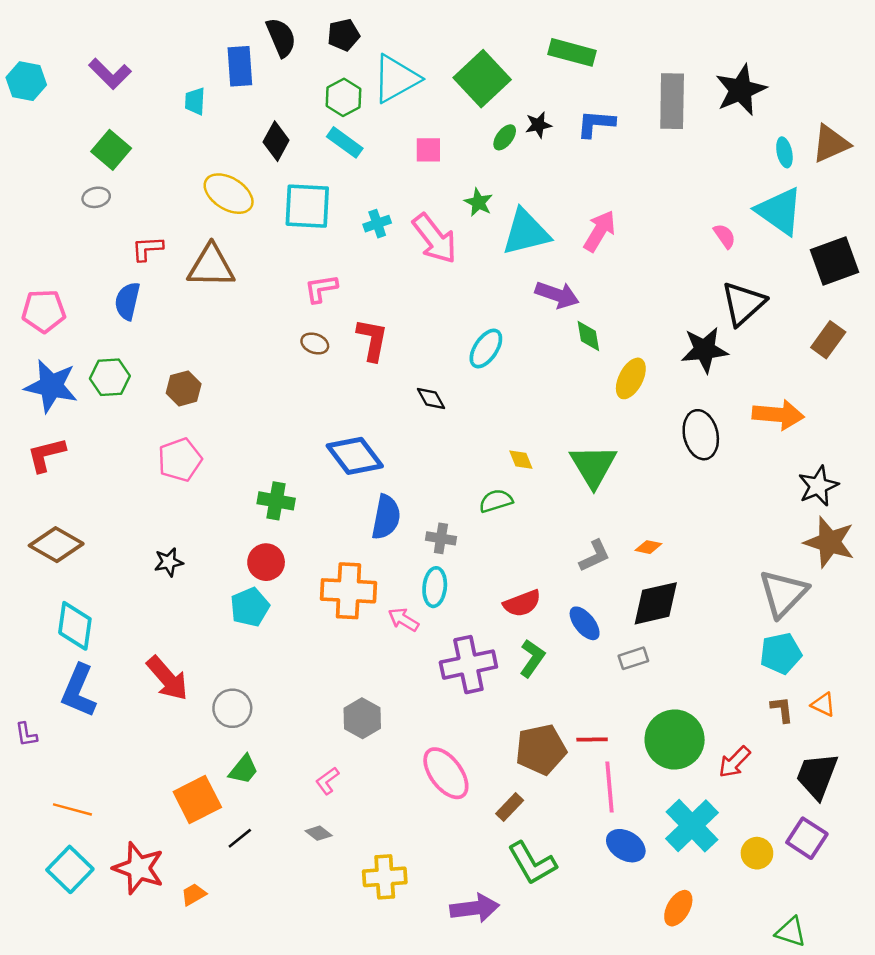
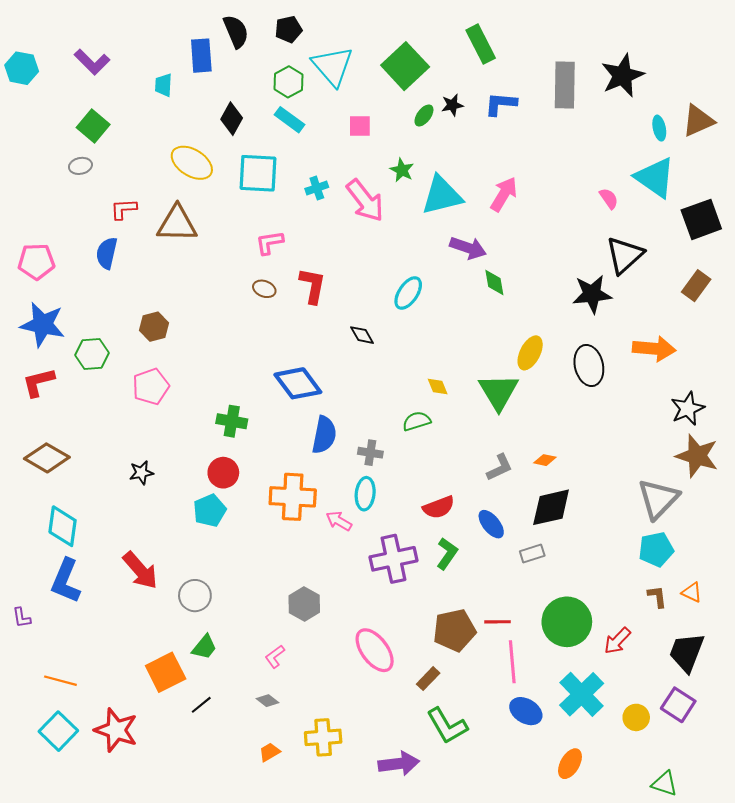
green rectangle: (572, 52) -> (481, 44), turned 48
cyan triangle: (396, 79) -> (333, 66), turned -42
green hexagon: (110, 377) -> (92, 354), moved
yellow ellipse: (631, 378) -> (530, 353), moved
orange trapezoid: (194, 894) -> (270, 752), moved

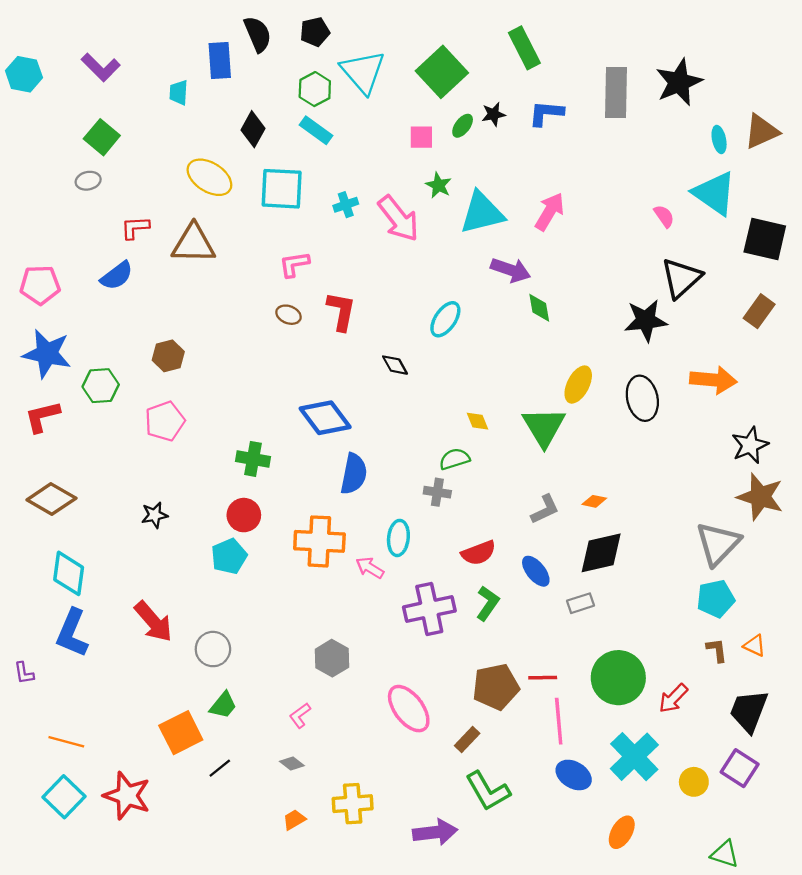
pink square: (360, 126) -> (421, 137), moved
black square: (701, 219) -> (765, 239), turned 33
blue semicircle: (107, 253) -> (117, 276), turned -140
gray cross: (370, 453) -> (437, 492), moved

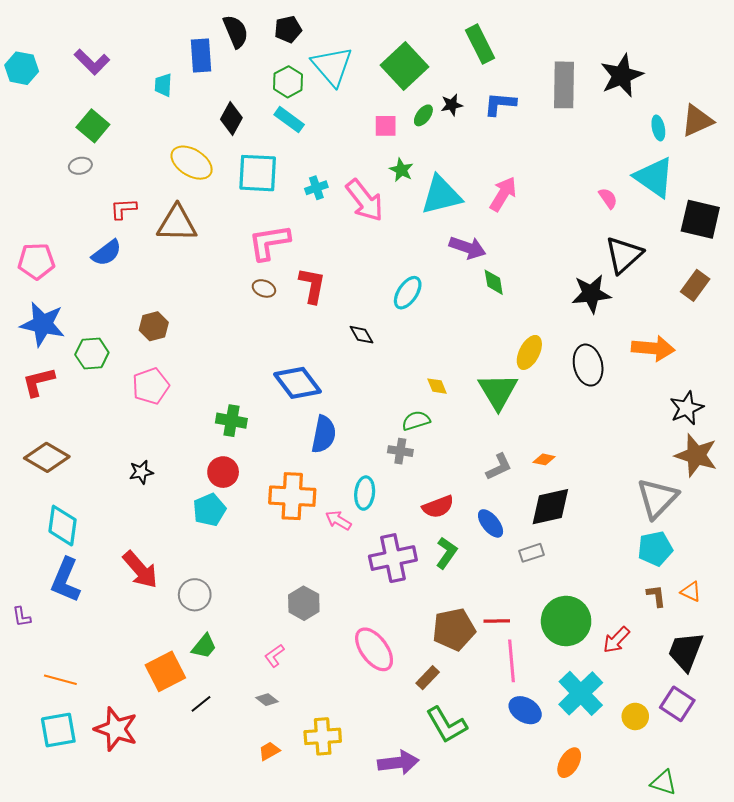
pink L-shape: (294, 264) -> (269, 242), size x1.5
cyan square: (64, 797) -> (58, 730), turned 36

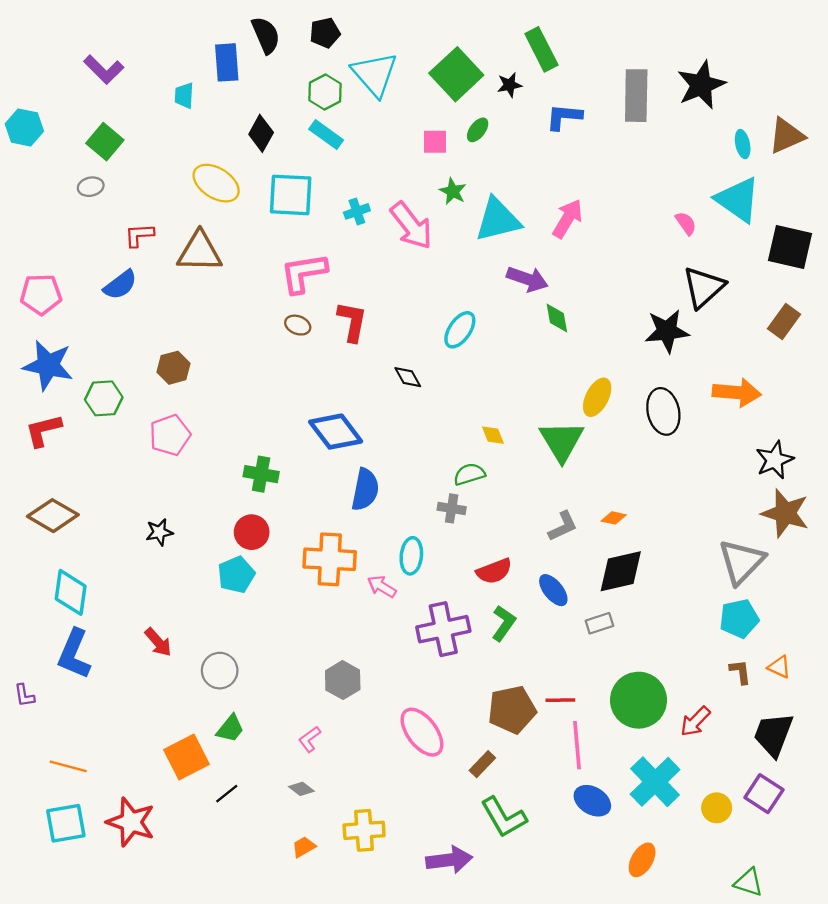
cyan hexagon: (22, 68) -> (24, 127), moved
black star: (452, 105) -> (510, 85), moved
red arrow: (140, 570) -> (158, 642), size x0.7

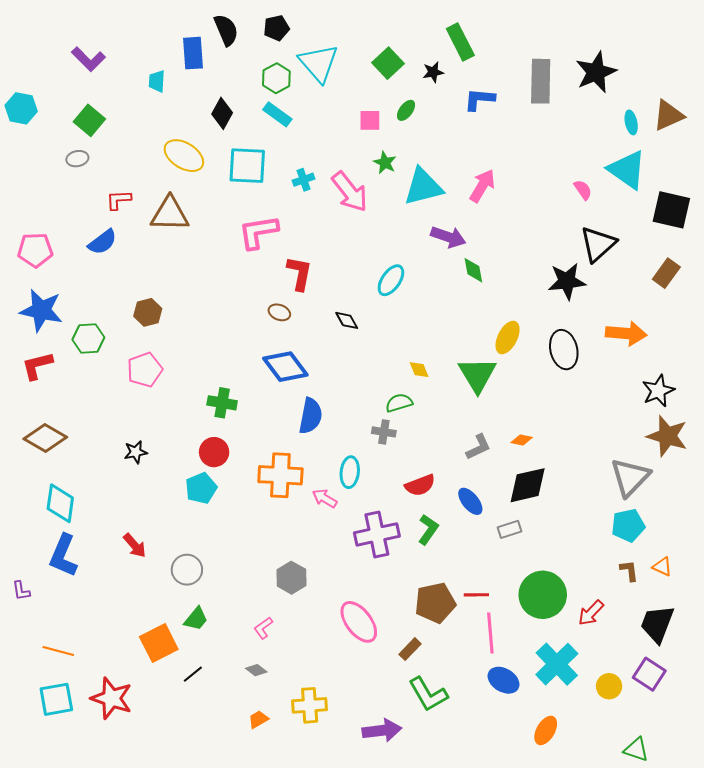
green square: (456, 74) -> (388, 63), size x0.7
brown ellipse: (298, 325) -> (279, 312), moved

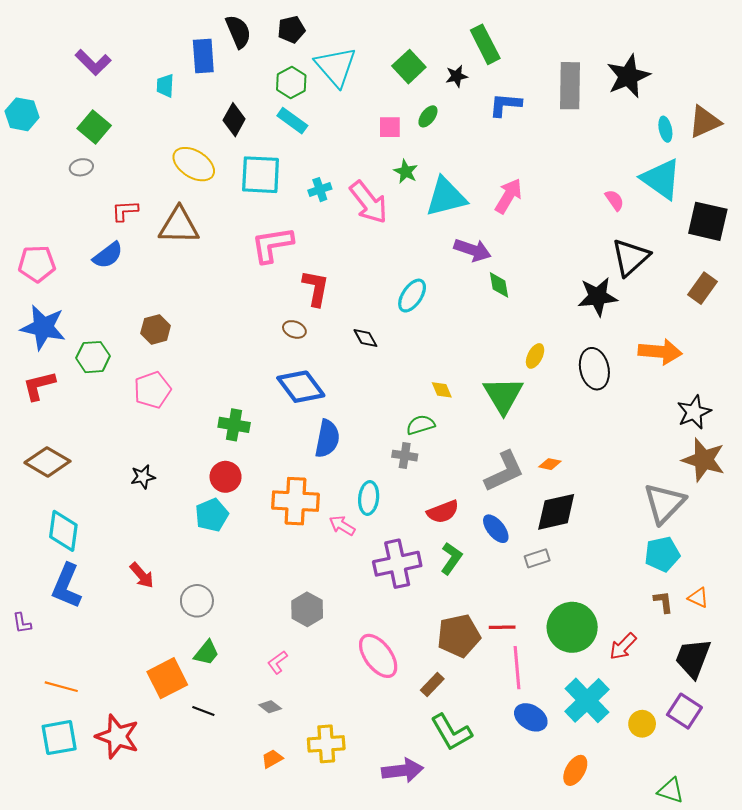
yellow ellipse: (508, 337) -> (535, 356), size x0.7
gray L-shape: (478, 447) -> (504, 471), size x1.5
black line: (193, 674) -> (203, 711), turned 60

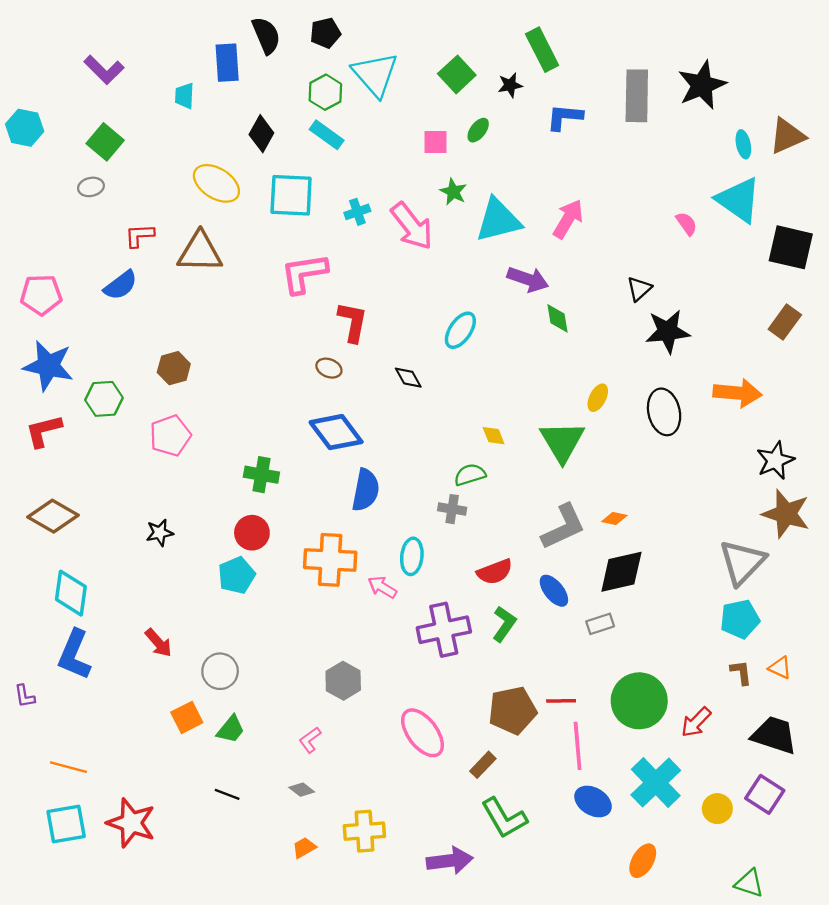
black triangle: (630, 257) -> (639, 289), moved, size x0.6
black trapezoid: (693, 658) -> (774, 735), turned 87
orange square: (167, 678) -> (187, 717), moved, size x0.7

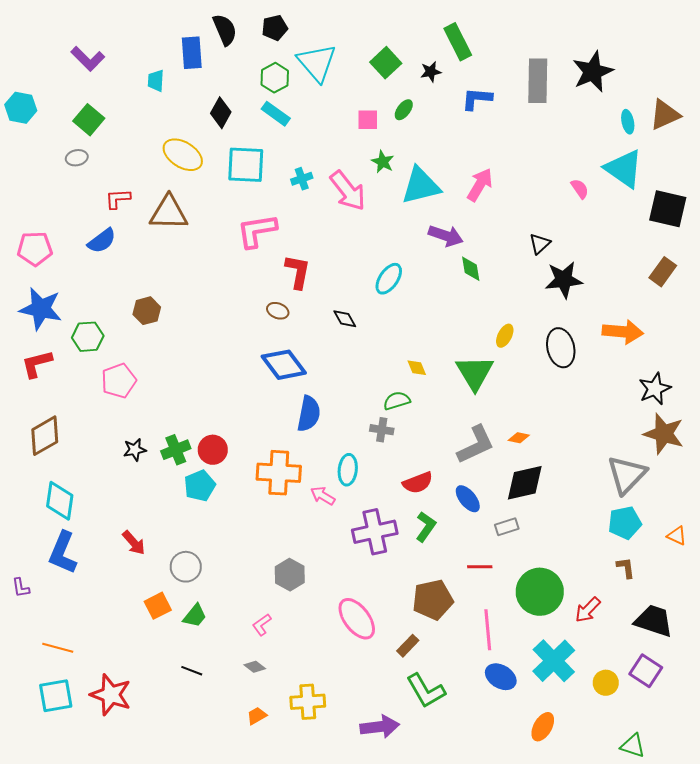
pink pentagon: (170, 436) -> (119, 381), moved
green cross: (261, 475) -> (176, 450), moved, turned -32
brown diamond: (53, 516) -> (45, 436), turned -60
orange triangle: (780, 668) -> (677, 536), moved
red line: (561, 701) -> (480, 567), moved

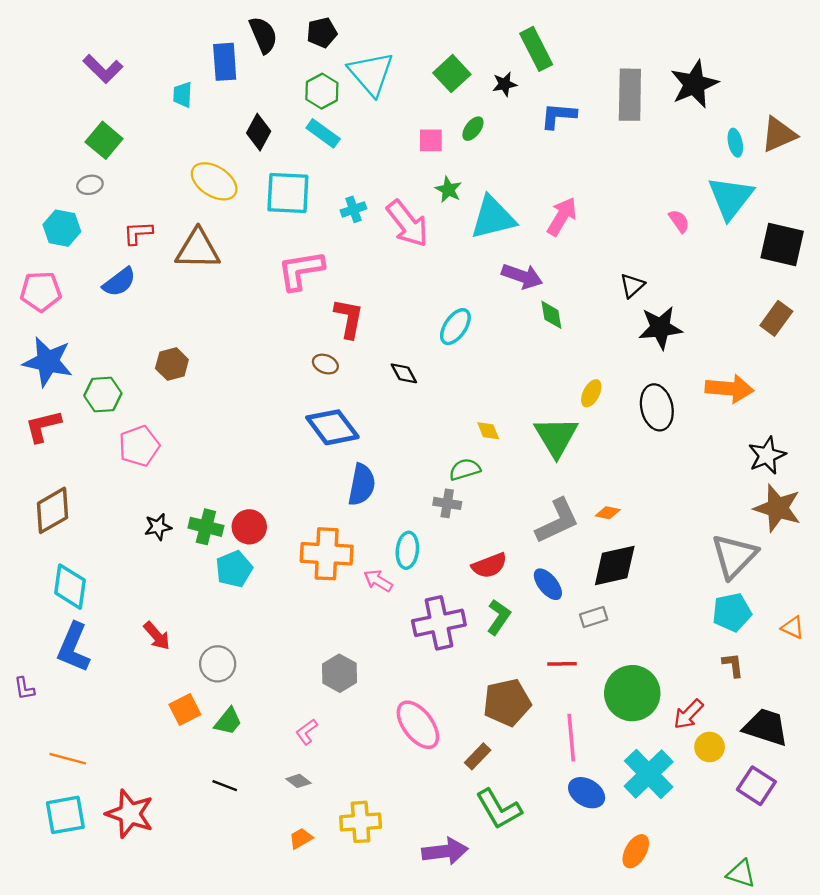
cyan hexagon: (21, 108) -> (62, 228), moved
cyan triangle: (624, 169) -> (731, 198), turned 33
green cross: (176, 450) -> (206, 527), turned 36
yellow circle: (606, 683) -> (710, 747), moved

